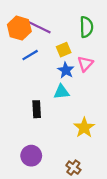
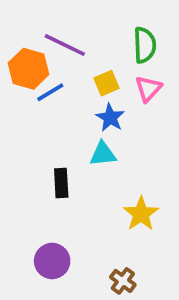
orange hexagon: (19, 28) -> (29, 69), moved
pink triangle: (85, 64) -> (148, 89), moved

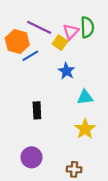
yellow square: (107, 83) -> (60, 43), moved, turned -32
pink triangle: (148, 89) -> (71, 32), moved
cyan triangle: (103, 154) -> (85, 97), moved
brown cross: (123, 281) -> (74, 169), turned -32

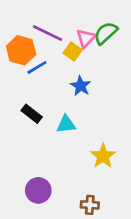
green semicircle: (87, 27) -> (106, 33), turned -130
cyan triangle: (85, 97) -> (66, 124), moved
black rectangle: (37, 110) -> (32, 114), moved, turned -49

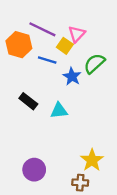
green semicircle: (106, 33) -> (94, 63), moved
blue line: (37, 67) -> (47, 60), moved, turned 48
yellow star: (103, 156) -> (92, 160), moved

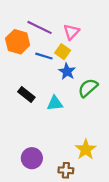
yellow square: (65, 46) -> (63, 52), moved
green semicircle: (94, 63) -> (88, 88), moved
brown cross: (80, 183) -> (66, 170), moved

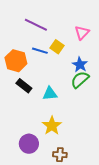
pink triangle: (71, 32) -> (82, 33), moved
orange hexagon: (18, 42) -> (16, 61), moved
blue star: (67, 71) -> (80, 65), moved
yellow star: (86, 149) -> (52, 126), moved

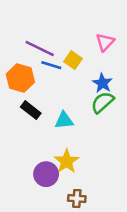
purple line: (36, 25) -> (40, 49), moved
purple circle: (29, 144) -> (46, 174), moved

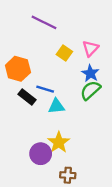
pink triangle: (105, 42) -> (90, 48), moved
purple line: (40, 49) -> (44, 22), moved
blue line: (51, 65) -> (45, 89), moved

